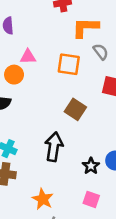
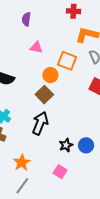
orange circle: (14, 75) -> (50, 75), moved
brown square: (75, 109) -> (44, 95), moved

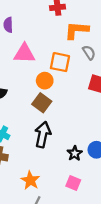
pink triangle: (36, 47) -> (24, 53), size x1.5

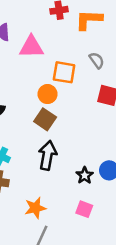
orange L-shape: (77, 30) -> (89, 20), moved
pink triangle: (24, 53) -> (31, 47), moved
orange star: (30, 180) -> (35, 208), turned 30

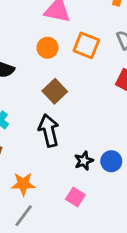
orange circle: (48, 94) -> (47, 48), moved
black arrow: (47, 155) -> (49, 130), turned -36

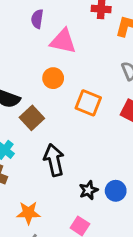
orange square: (86, 45) -> (88, 103), moved
brown square: (55, 91) -> (32, 118), moved

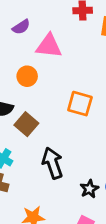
purple semicircle: (37, 19) -> (21, 27), turned -126
orange circle: (53, 78) -> (27, 76), moved

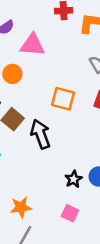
black arrow: (53, 163) -> (40, 134), moved

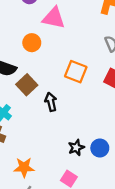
black arrow: (40, 134) -> (51, 102), size x0.7

